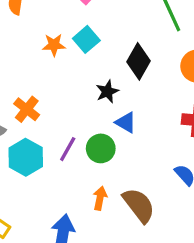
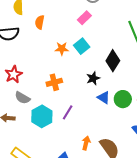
orange cross: (27, 109) -> (54, 82), moved, turned 35
green circle: (101, 148) -> (123, 99), moved

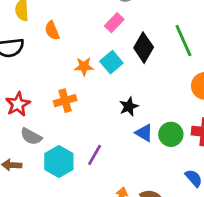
orange semicircle: (40, 22) -> (52, 31), turned -32
black diamond: (113, 61) -> (144, 48), moved
orange cross: (54, 82) -> (65, 101), moved

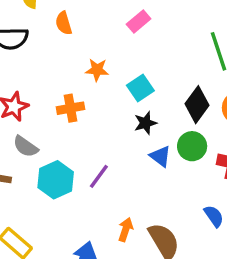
black diamond: (144, 48) -> (197, 105), moved
cyan square: (111, 62) -> (140, 88), moved
green circle: (171, 134) -> (192, 146), moved

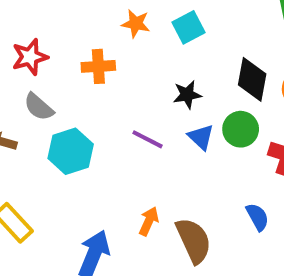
cyan square: (140, 88) -> (188, 27), moved
black diamond: (197, 105) -> (252, 79), turned -32
purple line: (99, 176) -> (147, 139), moved, turned 75

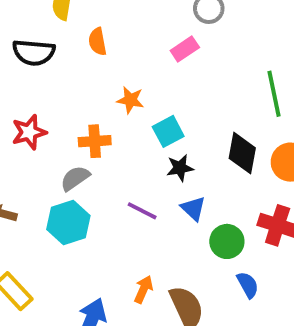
cyan square: (188, 27) -> (168, 131), moved
gray semicircle: (39, 107) -> (75, 178), moved, turned 104
green circle: (241, 129) -> (227, 241), moved

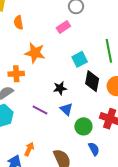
orange star: (130, 100) -> (35, 53), size x1.5
cyan square: (168, 131) -> (80, 59), moved
orange arrow: (143, 289) -> (29, 149), moved

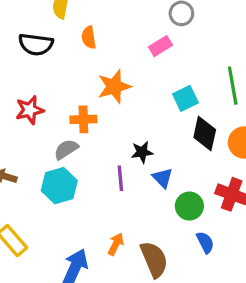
orange star: (35, 53) -> (114, 86), turned -30
black star: (60, 88) -> (142, 152), moved
purple line: (40, 110) -> (120, 178), turned 56
orange arrow: (29, 149) -> (116, 244), moved

